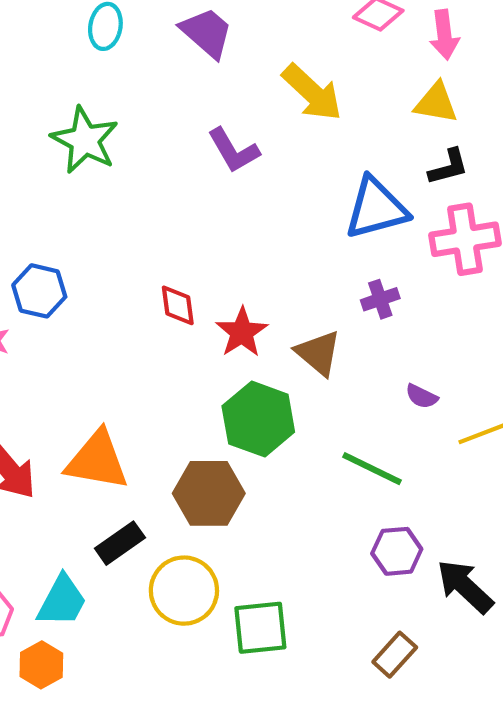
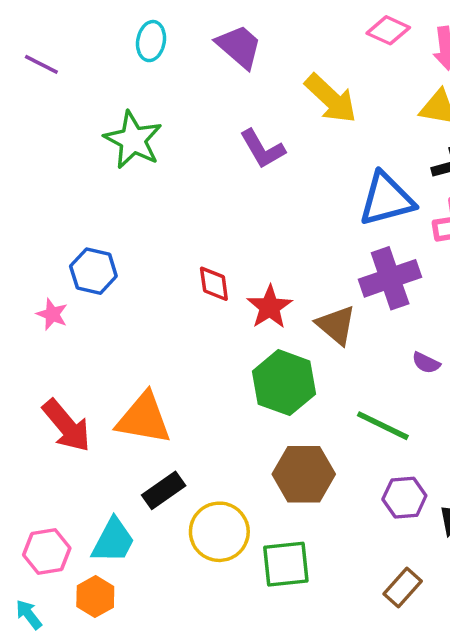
purple cross: (380, 299) -> (390, 278), size x1.8
brown hexagon: (209, 493) -> (304, 474), moved

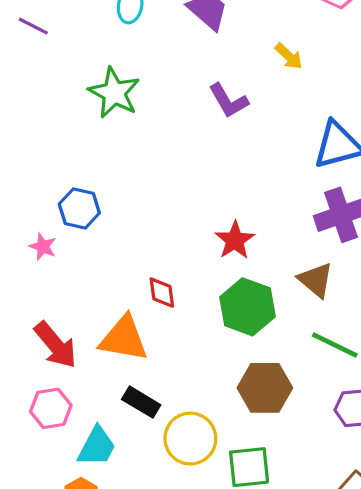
yellow arrow: (331, 99) -> (289, 56), size x0.6
red diamond: (214, 284) -> (162, 293), moved
brown triangle: (336, 325) -> (316, 280), moved
black rectangle: (164, 490) -> (141, 402), turned 66
pink hexagon: (47, 552) -> (51, 408), moved

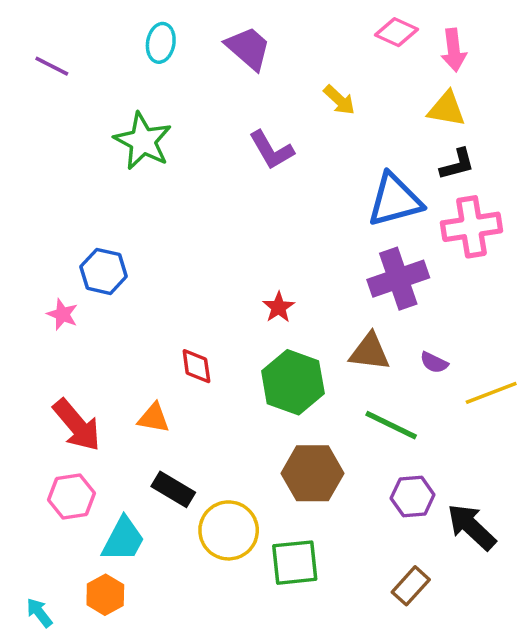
red star: (235, 240) -> (279, 307), size x0.7
brown triangle: (316, 280) -> (370, 352), turned -33
orange triangle: (124, 339) -> (154, 418), size x0.6

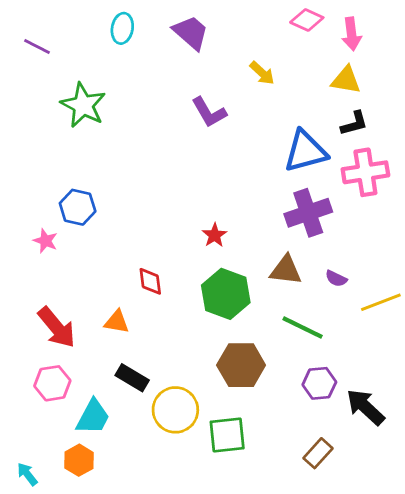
green star: (143, 141) -> (83, 105), moved

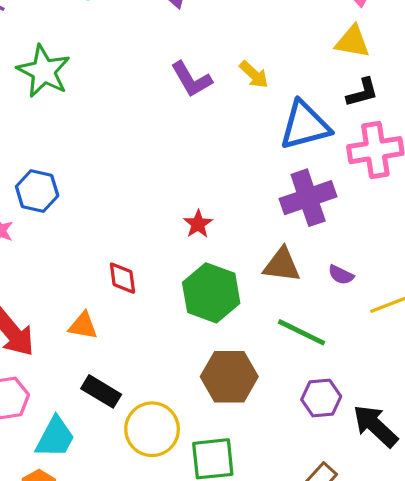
yellow arrow: (262, 73) -> (254, 74), moved

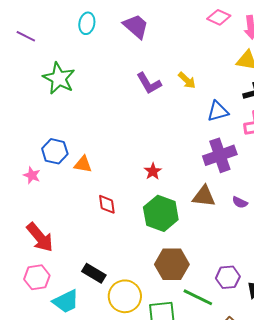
blue triangle: (305, 125) -> (218, 111), size x0.7
orange triangle: (83, 326) -> (83, 164), moved
green line: (301, 332) -> (198, 297), moved
cyan trapezoid: (55, 437) -> (66, 301), turned 36

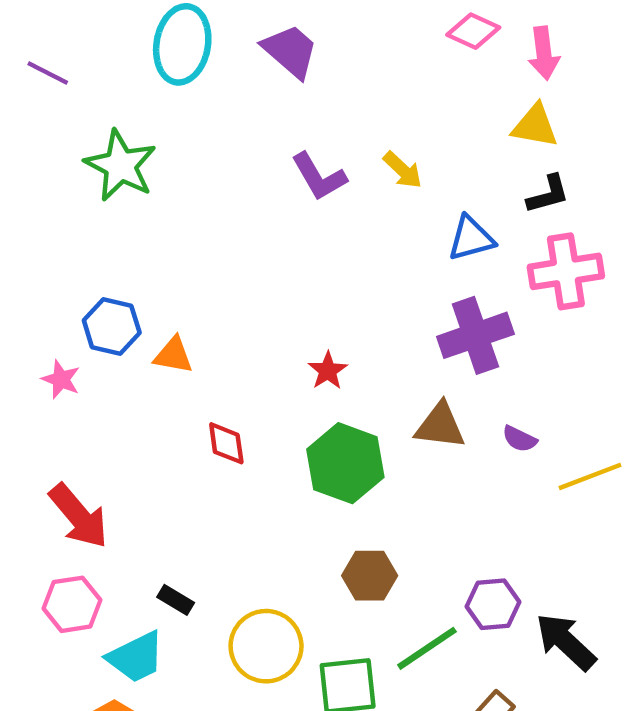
cyan ellipse: (87, 23) -> (182, 44), size x1.6
brown hexagon: (172, 264) -> (370, 576), size x0.7
black rectangle: (94, 273) -> (176, 600), moved, size x0.7
green line: (198, 297) -> (427, 648), turned -60

